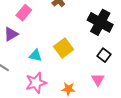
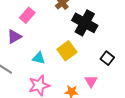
black cross: (100, 22) -> (85, 23), moved
pink triangle: (98, 80) -> (91, 81), moved

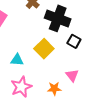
black square: (107, 58) -> (74, 41), moved

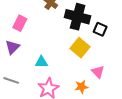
black square: (74, 41) -> (100, 29), moved
yellow square: (44, 49) -> (80, 48), moved

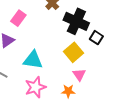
cyan triangle: (41, 62) -> (33, 60), size x1.5
pink triangle: (98, 72) -> (79, 75), moved

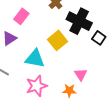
yellow square: (74, 52) -> (57, 40), moved

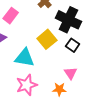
black square: (99, 38) -> (73, 45), moved

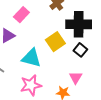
black cross: (68, 20) -> (79, 24), turned -30

